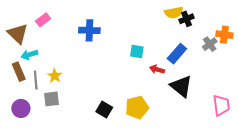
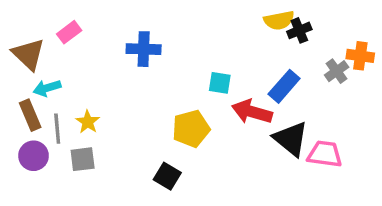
red arrow: (157, 69) -> (252, 112), size x1.6
pink trapezoid: (221, 105) -> (325, 154), moved, turned -75
yellow pentagon: (137, 107) -> (191, 129), moved
purple circle: (21, 108) -> (34, 156), moved

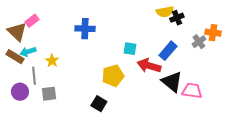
pink rectangle: (69, 32) -> (32, 21), moved
brown rectangle: (30, 115) -> (15, 57), moved, turned -36
yellow star: (88, 122) -> (52, 61), moved

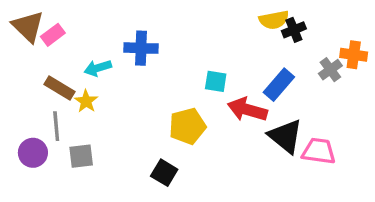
brown triangle: (17, 32) -> (28, 26), moved
cyan arrow: (28, 52) -> (98, 68), moved
brown rectangle: (15, 57) -> (60, 88), moved

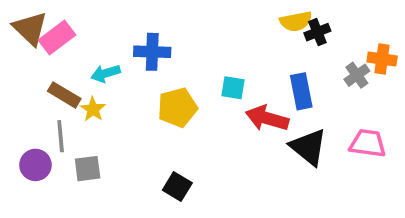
pink rectangle: (53, 35) -> (57, 37), size x1.4
blue rectangle: (279, 85) -> (301, 91), turned -52
yellow pentagon: (187, 126) -> (177, 107), moved
pink trapezoid: (319, 151) -> (368, 143), moved

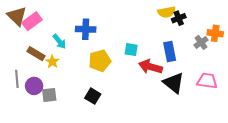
cyan arrow: (105, 73) -> (59, 41), turned -112
gray line: (61, 136) -> (17, 79), moved
purple circle: (35, 165) -> (34, 86), moved
black square: (177, 187) -> (93, 96), moved

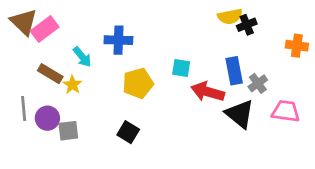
gray cross: (201, 42) -> (258, 83), moved

